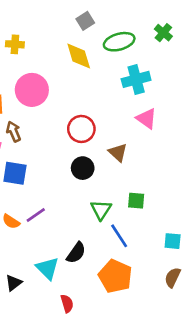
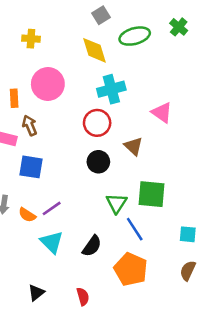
cyan cross: (136, 79) -> (111, 89), moved
green square: (136, 201) -> (152, 194), size x1.6
cyan triangle: (47, 268) -> (52, 242), moved
black triangle: (14, 283) -> (36, 293), moved

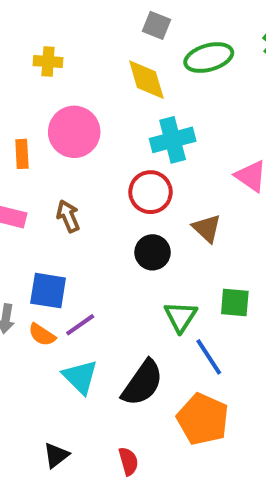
gray square: (101, 15) -> (157, 25), turned -36
brown arrow: (30, 125) -> (68, 216), moved
blue square: (31, 167) -> (48, 291), moved
green square: (152, 194) -> (235, 303), size x0.7
black semicircle: (92, 246) -> (142, 383), size x1.4

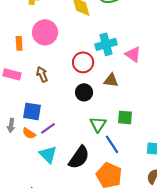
cyan cross: (173, 140) -> (106, 44), moved
brown triangle: (207, 228) -> (111, 80), turned -35

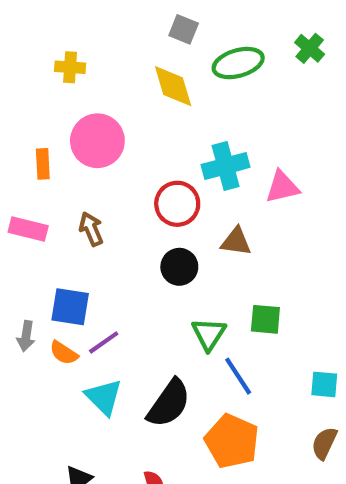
pink triangle: (133, 54) -> (282, 187), turned -48

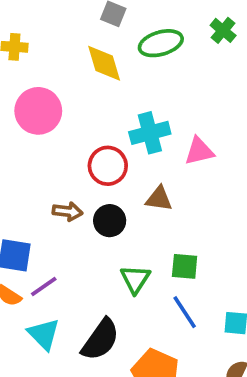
brown arrow: (91, 229) -> (68, 211), moved, turned 120
blue line: (238, 376) -> (185, 312), moved

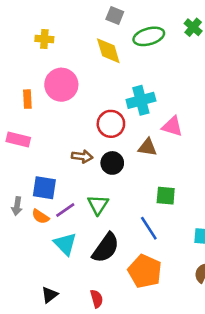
pink triangle: (199, 151) -> (172, 126), moved, turned 30
green triangle: (135, 279) -> (98, 205), moved
blue line: (185, 312) -> (149, 228), moved

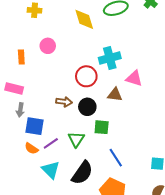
pink circle: (61, 85) -> (48, 46), size x0.6
green square: (166, 196) -> (102, 127), moved
gray arrow: (17, 206) -> (20, 110), moved

